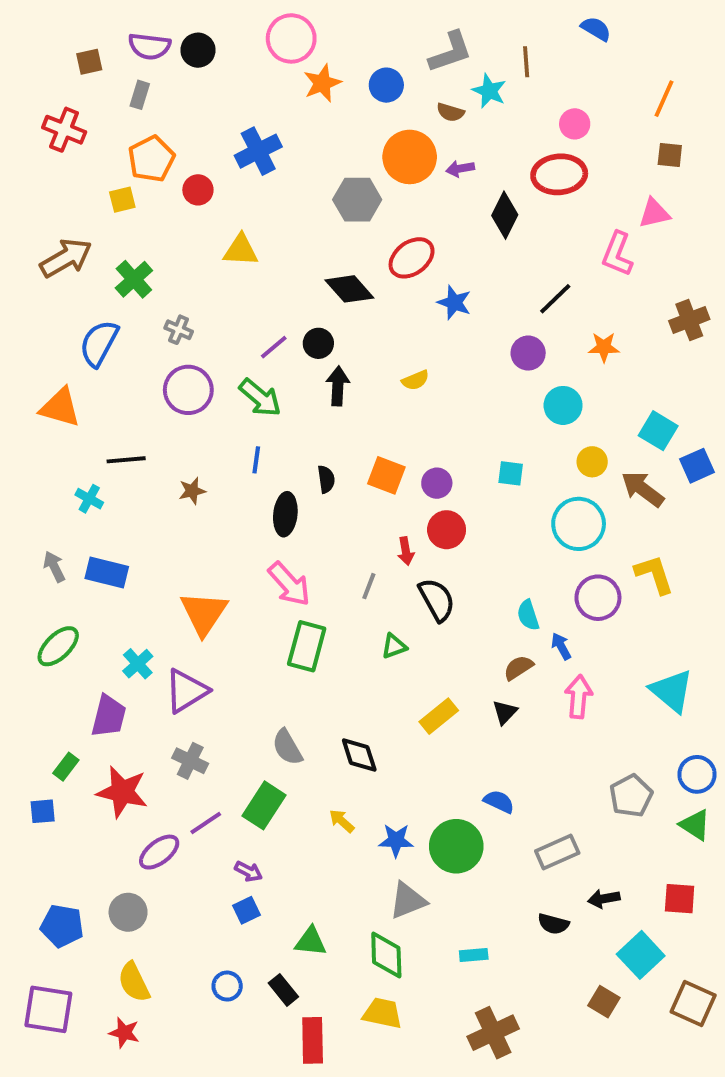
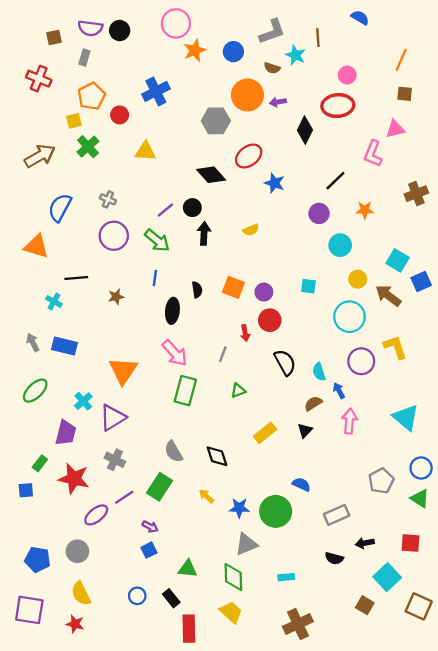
green cross: (134, 279) -> (88, 147), moved
black semicircle: (437, 600) -> (285, 362), moved
yellow trapezoid: (382, 1013) -> (231, 612), turned 30

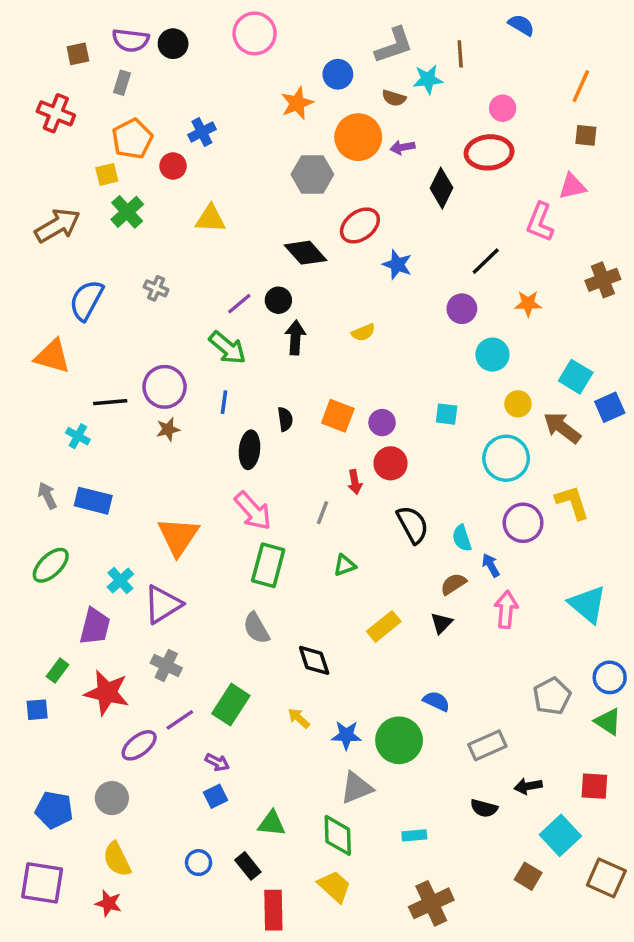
orange star: (195, 50) -> (297, 103), moved
cyan star: (296, 55) -> (428, 79), turned -30
blue cross: (156, 91) -> (202, 132), moved, size x0.7
purple circle: (114, 236) -> (165, 387), moved
gray semicircle: (174, 452) -> (256, 628), moved

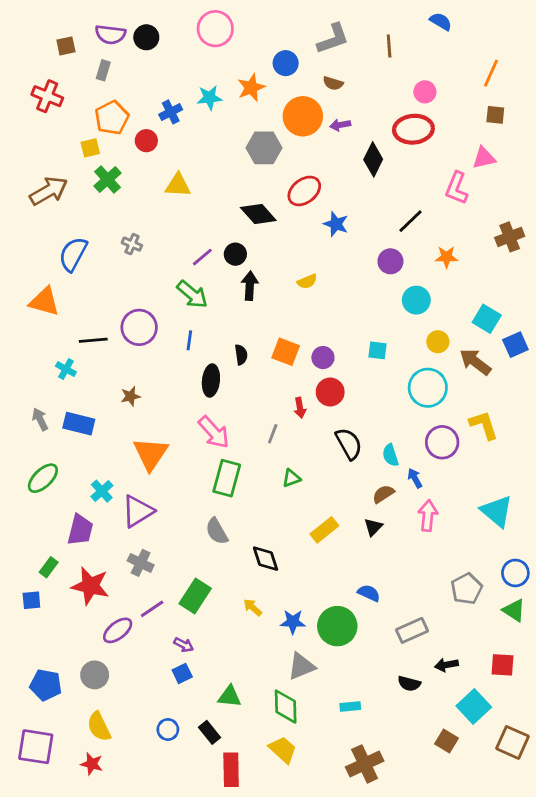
cyan star: (428, 79) -> (210, 98), moved
brown star: (168, 429) -> (131, 396), moved

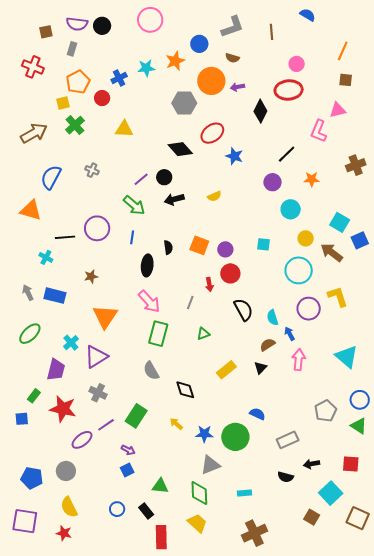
black arrow: (250, 286) -> (174, 199), turned -108

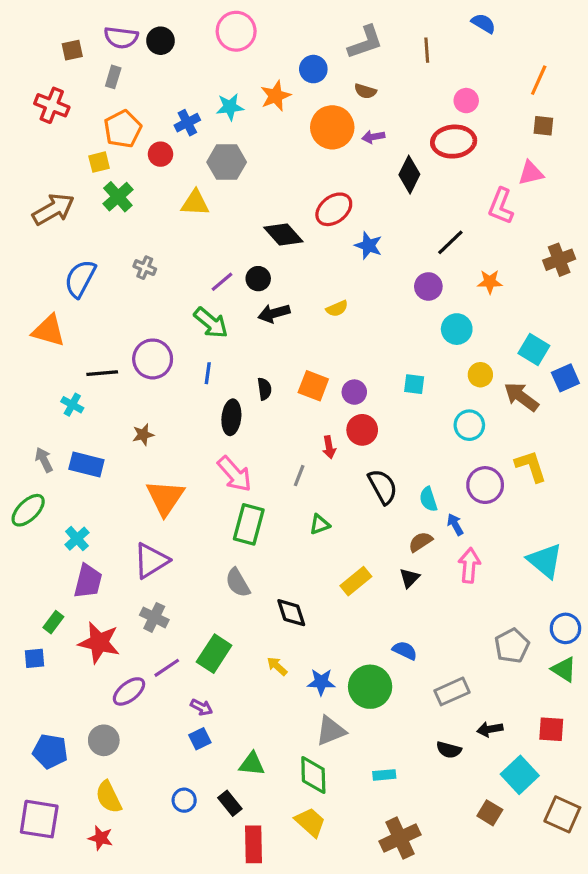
gray hexagon: (184, 103) -> (227, 162), moved
cyan circle: (299, 270) -> (469, 425), size x0.7
green ellipse: (30, 334) -> (28, 510), moved
cyan cross: (71, 343) -> (77, 539), moved

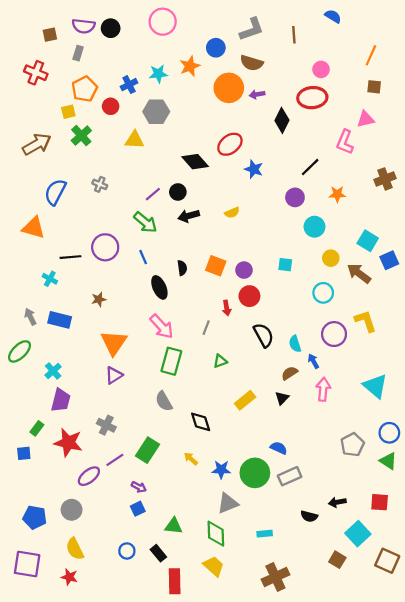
brown semicircle: (365, 91) -> (252, 63), size x1.5
blue line: (208, 373) -> (143, 257), turned -32
black ellipse: (231, 417) -> (159, 287), turned -30
purple triangle: (151, 561) -> (114, 375), moved, size x0.7
gray rectangle: (452, 691) -> (290, 476), moved

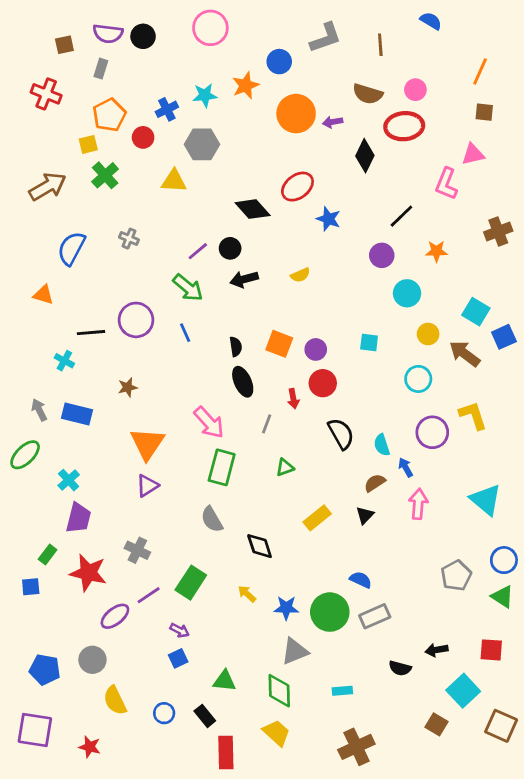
brown semicircle: (252, 63) -> (368, 94), moved
orange triangle: (34, 228) -> (43, 295), size x0.7
black ellipse: (159, 287) -> (243, 382), moved
yellow semicircle: (75, 549) -> (115, 701), moved

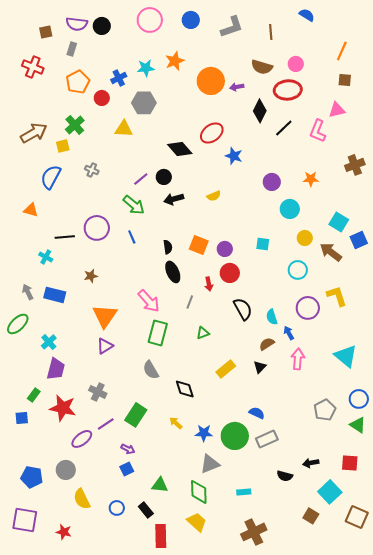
blue circle: (279, 62) -> (191, 20), moved
yellow square: (88, 144) -> (63, 146), moved
black line: (401, 216) -> (284, 128), moved

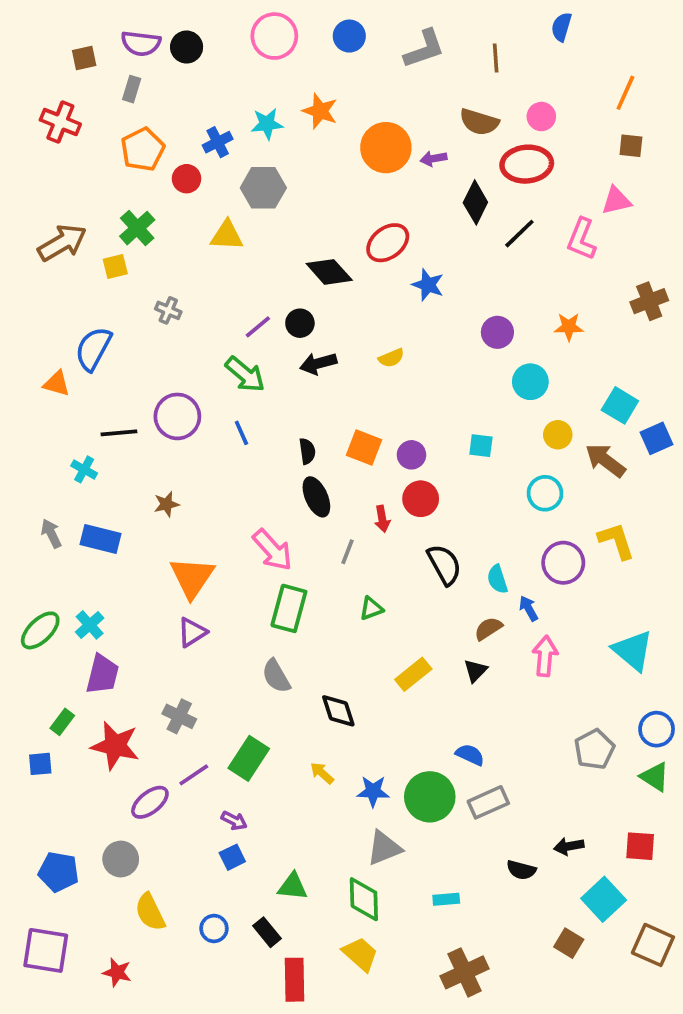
blue semicircle: (307, 15) -> (561, 27), turned -105
orange star: (175, 61) -> (320, 111), turned -30
blue semicircle: (51, 177) -> (93, 349), moved
green ellipse: (18, 324) -> (40, 630), moved

